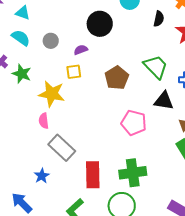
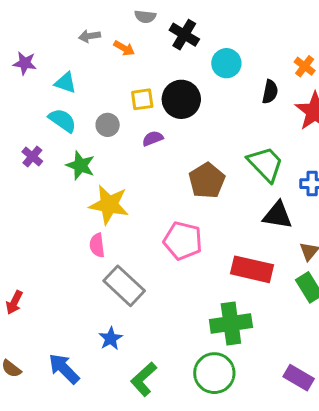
yellow square: (74, 72) -> (142, 99), moved
green star: (22, 74) -> (80, 165), moved
pink pentagon: (134, 123) -> (183, 241), moved
red rectangle: (93, 175) -> (252, 269), moved, turned -76
blue star: (42, 176) -> (111, 339), moved

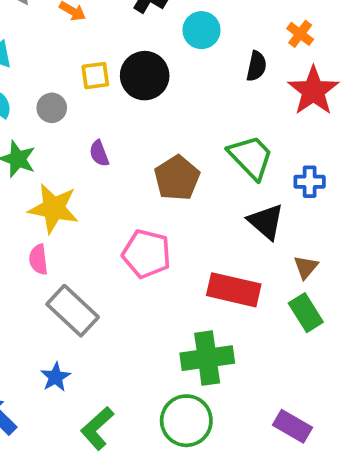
purple semicircle: (153, 138) -> (99, 153), moved, turned -90
black triangle: (278, 215) -> (266, 222), turned 32

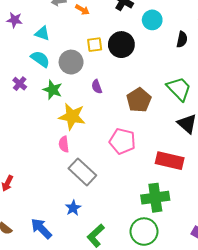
gray circle: (52, 108) -> (71, 62), size x1.5

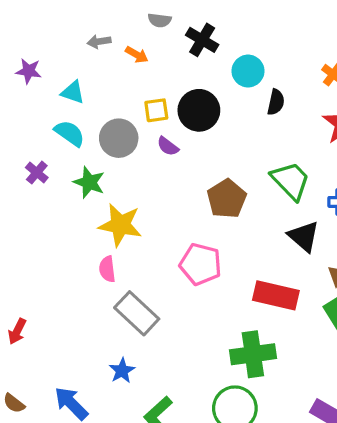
black semicircle: (182, 39) -> (276, 102), moved
purple semicircle: (97, 87) -> (168, 146), moved, turned -32

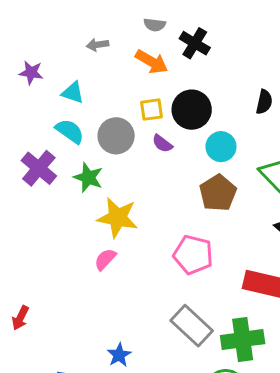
orange arrow: (137, 55) -> (152, 62), moved, size x1.5
cyan circle: (248, 71) -> (221, 147), moved
purple cross: (37, 173) -> (39, 168), size x1.6
pink semicircle: (107, 269) -> (105, 259), turned 50
gray rectangle: (137, 313) -> (192, 326), moved

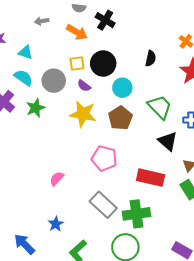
green star: (88, 177) -> (36, 108), turned 30
yellow star: (118, 218) -> (83, 114), moved
pink semicircle: (105, 259) -> (57, 179), moved

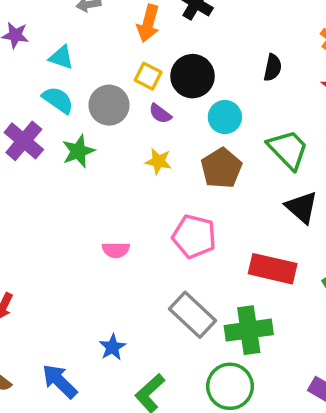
orange arrow: (77, 32) -> (148, 23), turned 75
yellow square: (77, 63) -> (148, 76), turned 35
yellow star: (83, 114) -> (158, 161), size x0.6
pink semicircle: (57, 179) -> (116, 250), moved, turned -133

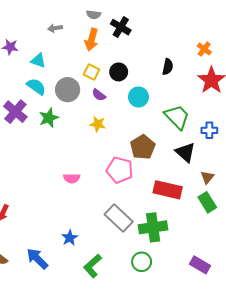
black circle: (193, 76) -> (119, 72), size x0.7
brown pentagon: (221, 168) -> (143, 147), moved
green circle: (230, 386) -> (142, 262), size x0.7

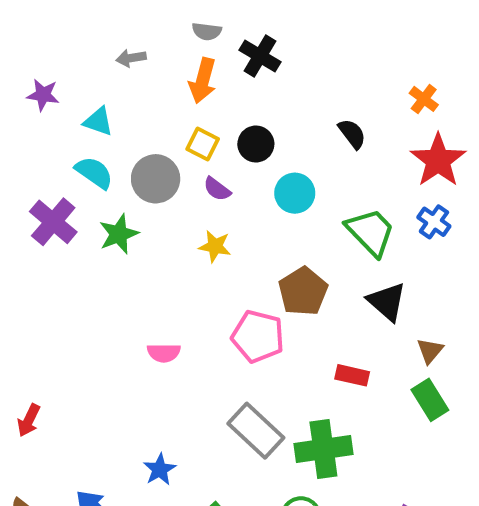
black semicircle: (168, 67) -> (352, 134), turned -49
blue cross: (209, 130) -> (434, 222), moved, turned 35
red rectangle: (168, 190) -> (352, 375), size x0.6

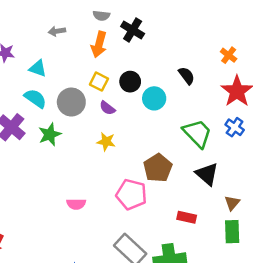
cyan circle: (295, 193) -> (154, 98), moved
green rectangle: (430, 400) -> (232, 232), turned 30

